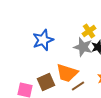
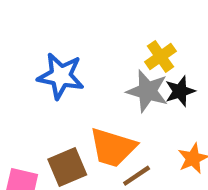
blue star: (43, 40) -> (61, 76), turned 30

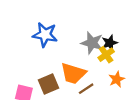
yellow cross: (160, 56) -> (106, 55), moved

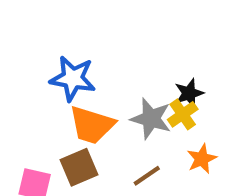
gray star: (92, 43) -> (151, 119), moved
orange trapezoid: (73, 73) -> (92, 125), moved

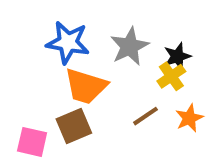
gray star: (151, 119) -> (130, 46), moved, turned 30
brown line: (147, 176) -> (145, 116), moved

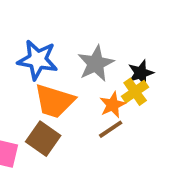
orange star: (189, 118) -> (113, 105), moved
brown square: (74, 126) -> (43, 139), turned -32

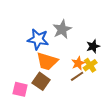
gray star: (96, 64) -> (62, 29), moved
yellow cross: (135, 92) -> (90, 65), moved

